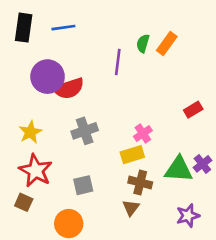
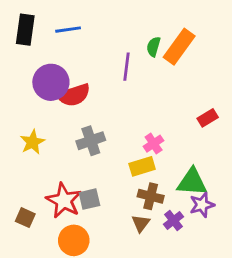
orange rectangle: (167, 43) -> (179, 47), size x1.4
purple cross: (202, 164) -> (173, 220), moved
red star: (36, 171) -> (64, 201), moved
purple star: (188, 216) -> (202, 205), moved

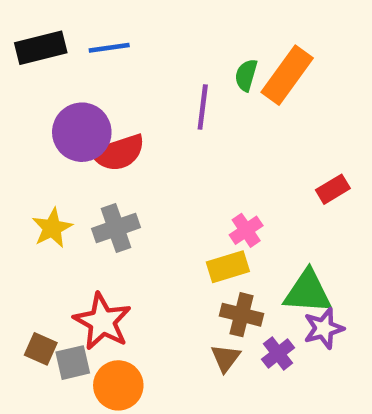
black rectangle: (25, 30) -> (41, 48), turned 68
gray cross: (91, 141) -> (116, 228), moved
gray square: (89, 199) -> (73, 363), moved

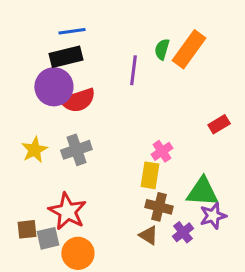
black rectangle: (41, 48) -> (66, 57), moved
yellow rectangle: (228, 267) -> (150, 175), turned -64
brown square: (41, 349) -> (27, 229), turned -30
brown triangle: (226, 358) -> (149, 235), turned -35

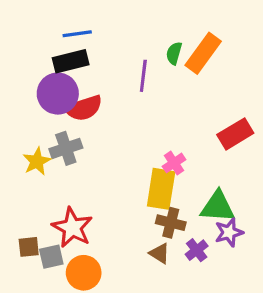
red rectangle: (219, 124) -> (235, 134), size x1.5
gray cross: (76, 150) -> (66, 148), moved
yellow rectangle: (150, 175) -> (161, 189), size x1.4

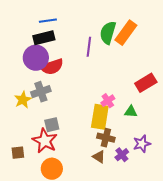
green semicircle: (174, 53) -> (108, 33), size x1.6
green triangle: (218, 207) -> (131, 112), moved, size x0.6
gray square: (51, 257) -> (52, 125), moved

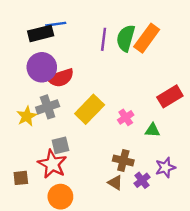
black rectangle: (44, 38) -> (41, 33), moved
purple line: (89, 47) -> (104, 39), moved
yellow rectangle: (100, 117) -> (90, 109), moved, turned 35

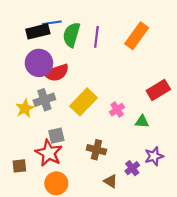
green semicircle: (126, 38) -> (72, 35), moved
brown cross: (123, 161) -> (96, 150), moved
brown triangle: (115, 183) -> (111, 181), moved

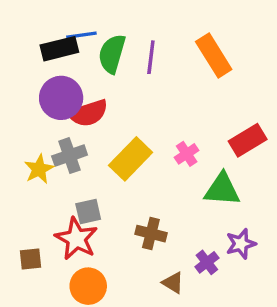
orange rectangle: (137, 36) -> (214, 55), turned -68
pink cross: (117, 110) -> (187, 154), moved
green triangle: (142, 121) -> (222, 189), size x1.6

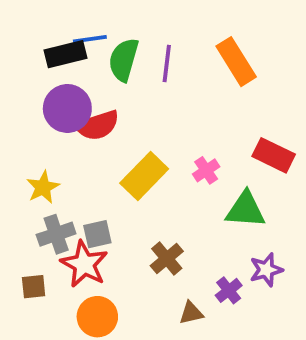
red rectangle: (248, 140) -> (274, 155), turned 57
gray cross: (70, 156) -> (56, 234), moved
brown cross: (151, 234) -> (167, 259), turned 36
brown triangle: (173, 283) -> (191, 313), turned -45

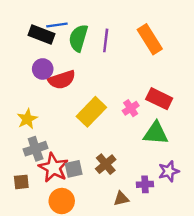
black rectangle: (65, 54) -> (41, 34), turned 35
purple circle: (67, 108) -> (43, 69), size x0.7
red rectangle: (274, 155) -> (159, 99), moved
gray square: (97, 234) -> (74, 169), moved
purple cross: (229, 290) -> (145, 184), turned 35

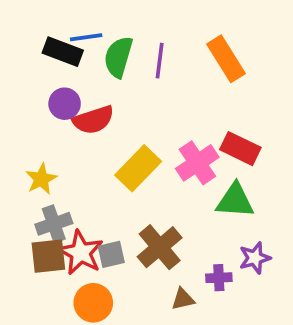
pink cross: (131, 108) -> (197, 163), size x1.6
brown cross: (106, 164) -> (160, 247), size x1.4
brown square: (21, 182) -> (48, 256), moved, size x1.5

